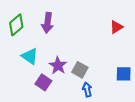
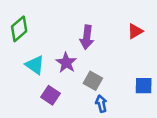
purple arrow: (48, 23) -> (87, 37), moved
purple star: (58, 66) -> (66, 63), moved

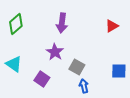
purple arrow: (87, 37) -> (62, 23), moved
cyan triangle: (35, 65) -> (14, 64), moved

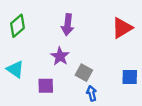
red triangle: (112, 26) -> (122, 28), size x1.5
purple square: (42, 79) -> (46, 86), turned -35

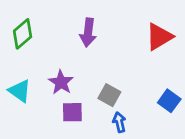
purple star: (60, 56) -> (61, 82), moved
blue square: (130, 77) -> (169, 101), turned 35
purple square: (46, 86) -> (72, 112), moved

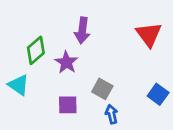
green diamond: (23, 34) -> (36, 50), moved
red triangle: (159, 37) -> (149, 34), turned -36
purple star: (61, 82) -> (66, 62), moved

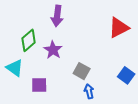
purple arrow: (82, 30) -> (57, 16), moved
red triangle: (149, 34) -> (119, 28), turned 40
purple square: (68, 105) -> (39, 85), moved

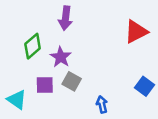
cyan triangle: (15, 68) -> (17, 100), moved
gray square: (82, 71) -> (72, 81), moved
purple square: (39, 85) -> (45, 85), moved

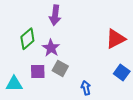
red triangle: (136, 32) -> (116, 39), moved
cyan triangle: (17, 100) -> (14, 84), turned -36

